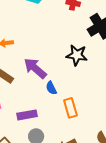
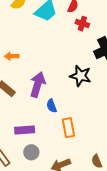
purple arrow: (35, 68) -> (38, 84), turned 60

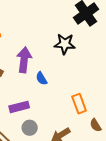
orange rectangle: (68, 128) -> (79, 104), moved

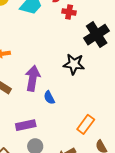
orange rectangle: (79, 104) -> (86, 124), turned 54

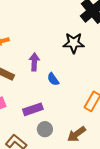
purple arrow: (33, 78) -> (34, 62), size x0.7

